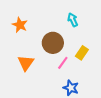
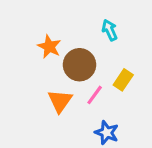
orange star: (20, 25) -> (49, 47), moved
orange triangle: (26, 63) -> (60, 101), moved

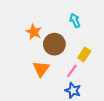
pink line: (95, 95) -> (72, 71), moved

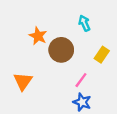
yellow rectangle: (84, 54) -> (102, 55), moved
orange triangle: (41, 69) -> (23, 81), moved

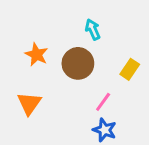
cyan arrow: (84, 23) -> (93, 29), moved
orange star: (38, 36) -> (37, 55), moved

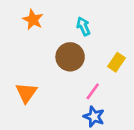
orange star: (37, 55) -> (33, 20), moved

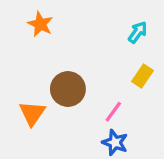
cyan arrow: (83, 26) -> (138, 32), moved, turned 60
brown circle: (70, 57) -> (68, 89), moved

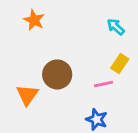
cyan arrow: (138, 32) -> (116, 27), turned -84
pink line: (113, 112) -> (103, 84), moved, turned 42

